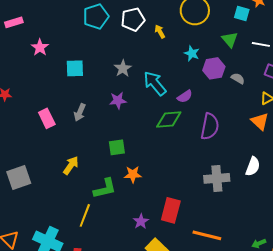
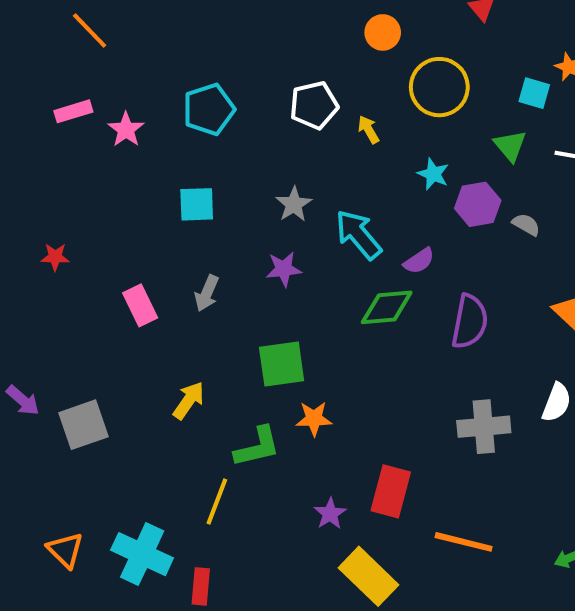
cyan pentagon: (96, 16) -> (209, 109), moved
pink star: (40, 47) -> (126, 130), moved
green square: (117, 147) -> (282, 364), size x1.4

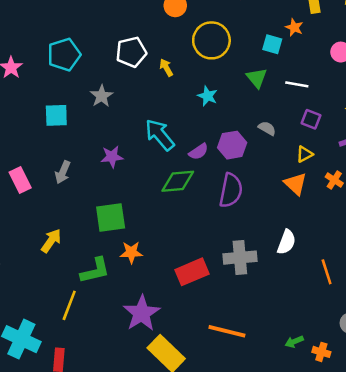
gray star: (294, 204) -> (102, 96), moved
purple hexagon: (478, 204) -> (232, 145), moved
red rectangle: (391, 491) -> (192, 272), moved, turned 52
purple star: (330, 514) -> (142, 313), size x1.8

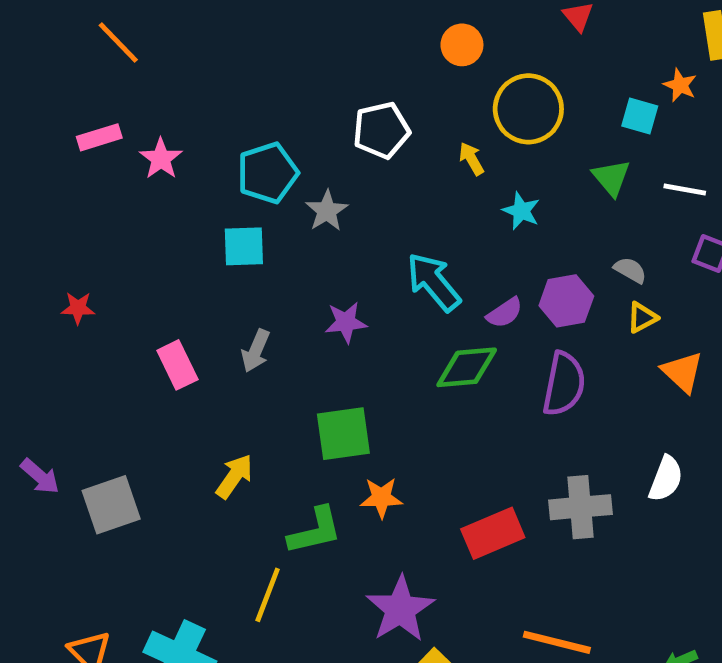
cyan pentagon: (64, 55) -> (268, 173), moved
yellow arrow: (166, 68) -> (471, 159), moved
yellow triangle: (305, 154) -> (642, 318), moved

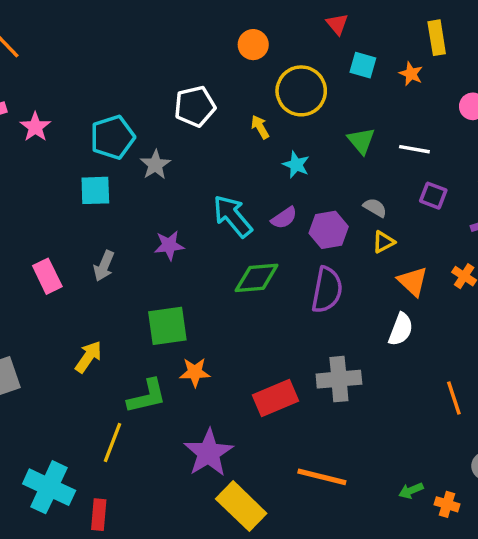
cyan square: (640, 116) -> (363, 65), moved
purple semicircle: (505, 313) -> (284, 218), moved
white semicircle: (666, 479) -> (401, 329), moved

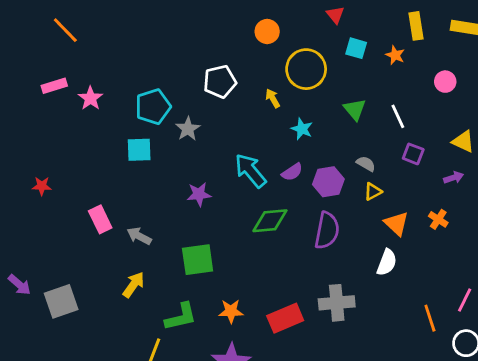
white line: (414, 149) -> (398, 116), turned 55
gray arrow: (104, 266) -> (139, 236), moved, turned 95
orange star: (195, 372) -> (231, 311), moved

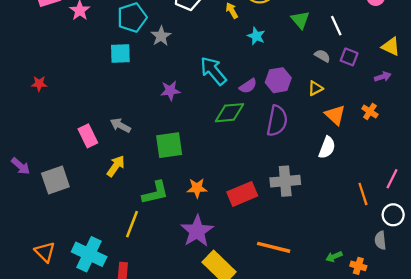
gray semicircle: (366, 164) -> (322, 56), moved
purple semicircle: (292, 172) -> (248, 86), moved
pink rectangle: (100, 219) -> (88, 136), moved

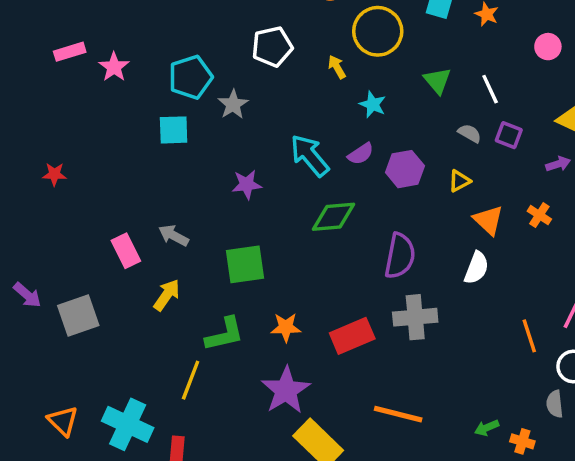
purple semicircle: (248, 86) -> (361, 154), moved
purple semicircle: (277, 121) -> (400, 256), moved

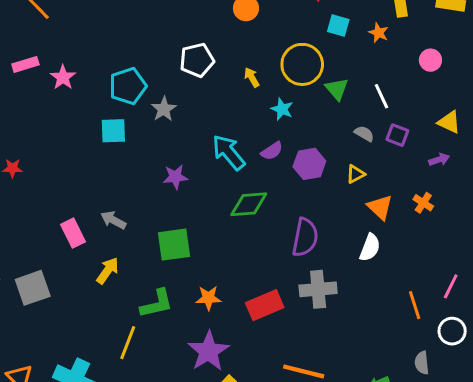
yellow circle: (378, 31) -> (302, 64), moved
gray semicircle: (555, 404) -> (422, 363), moved

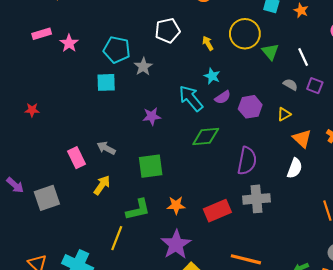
cyan pentagon: (128, 86) -> (117, 50), turned 30
cyan star: (282, 109) -> (212, 76), moved

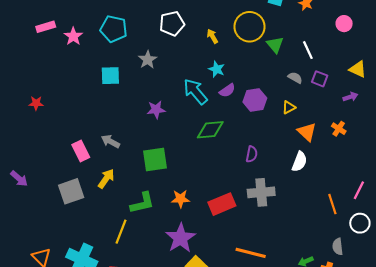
cyan pentagon: (117, 50) -> (114, 29), moved
purple semicircle: (247, 161) -> (252, 154), size x0.6
gray square: (47, 198) -> (71, 191), moved

